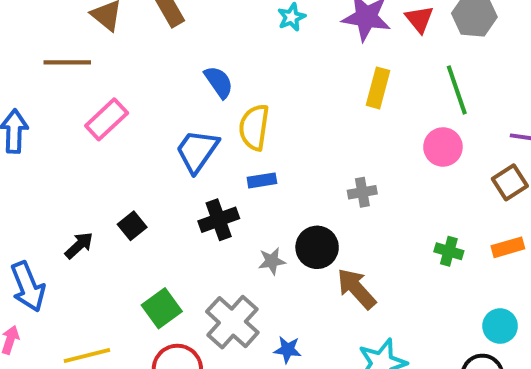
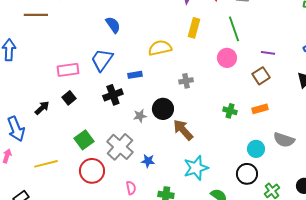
pink rectangle: (107, 119) -> (68, 70), moved, turned 35
yellow semicircle: (254, 127) -> (160, 48), moved, turned 70

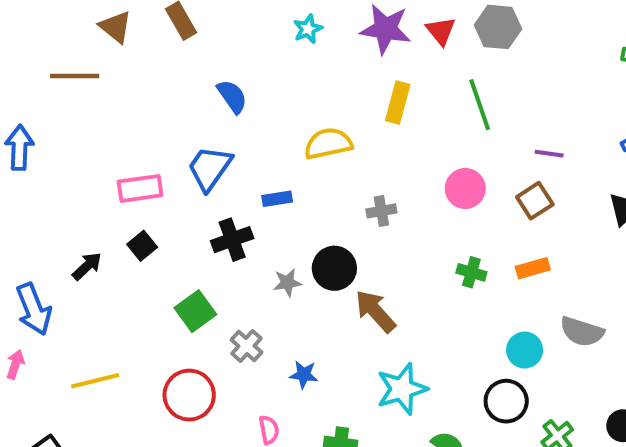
pink circle: (227, 58) -> (465, 188), moved
green square: (84, 140) -> (195, 311), moved
gray cross: (120, 147) -> (246, 346), size x0.6

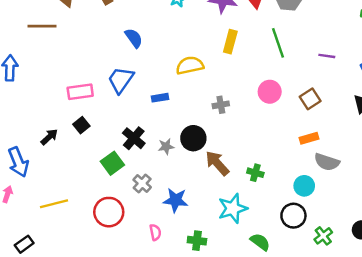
purple line: (549, 154) -> (327, 56), moved
black cross: (232, 240) -> (134, 138), moved, turned -30
green cross: (471, 272) -> (255, 173), moved
gray semicircle: (582, 332) -> (327, 162), moved
blue star: (304, 375) -> (176, 200), size x1.5

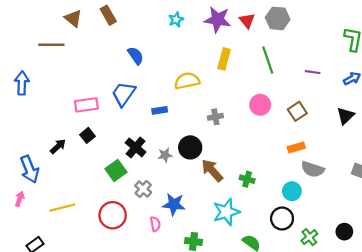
pink semicircle: (155, 232) -> (155, 224), moved

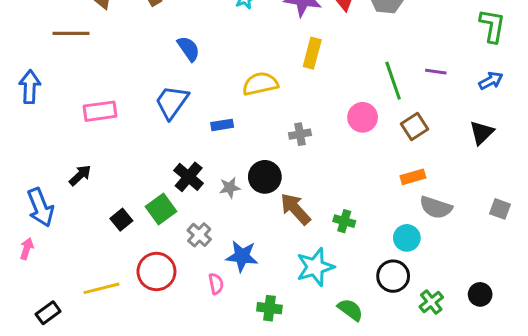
green line: (268, 60) -> (393, 81), moved
pink rectangle: (86, 105) -> (100, 111), moved
black square: (87, 135) -> (121, 220), moved
yellow line: (62, 208) -> (102, 288), moved

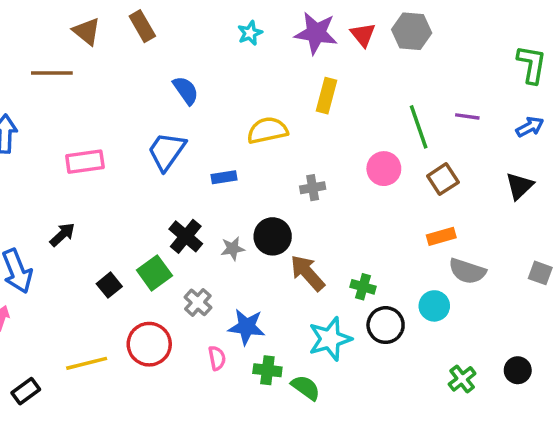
black circle: (393, 276) -> (386, 325), moved
green cross: (269, 308) -> (267, 370), moved
green semicircle: (350, 310) -> (306, 388), moved

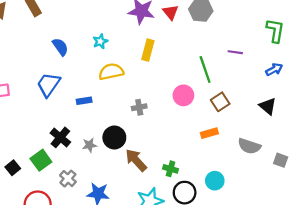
cyan star: (250, 33) -> (100, 41), moved
purple line: (467, 116) -> (235, 52), moved
black triangle: (519, 186) -> (268, 106), turned -36
orange rectangle: (441, 236) -> (209, 133), moved
gray semicircle: (467, 271) -> (249, 146), moved

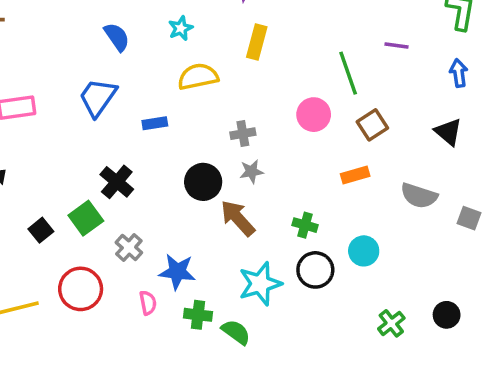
blue arrow: (274, 69) -> (459, 73), turned -70
gray star: (90, 145) -> (251, 172), moved
green cross: (170, 169) -> (305, 225), moved

